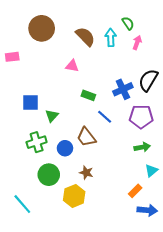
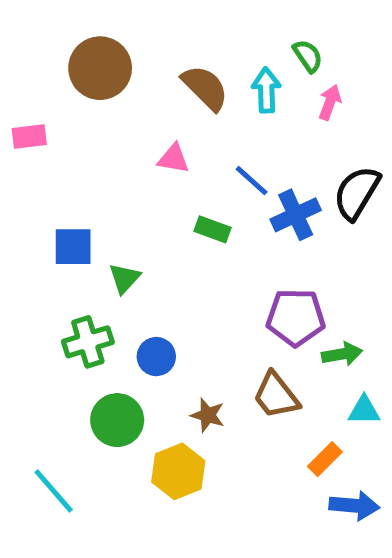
blue line: (105, 117) -> (252, 181), moved
purple pentagon: (141, 117) -> (296, 317), moved
brown trapezoid: (86, 137) -> (276, 396), moved
cyan triangle: (151, 171) -> (364, 410), turned 40

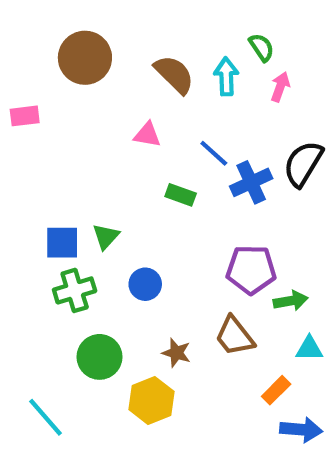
blue square: (73, 247) -> (62, 243), moved
blue circle: (156, 357) -> (145, 284), moved

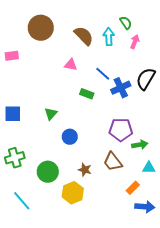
blue square: (62, 243) -> (13, 114), moved
green cross: (75, 290) -> (15, 158), moved

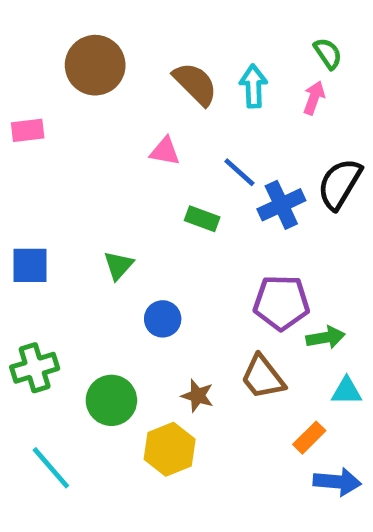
green semicircle: (126, 23) -> (328, 54), moved

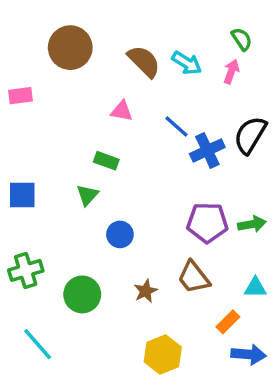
cyan arrow: (253, 86) -> (187, 63), turned 124
green rectangle: (202, 219) -> (106, 161), moved
green arrow: (326, 338) -> (252, 224), moved
brown star: (198, 396) -> (146, 291), turned 30
yellow hexagon: (170, 449) -> (163, 354), moved

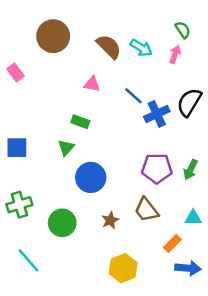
pink rectangle: (21, 96) -> (16, 72), turned 60
green arrow: (252, 224) -> (191, 170), turned 126
blue circle: (120, 234) -> (91, 177), size x1.5

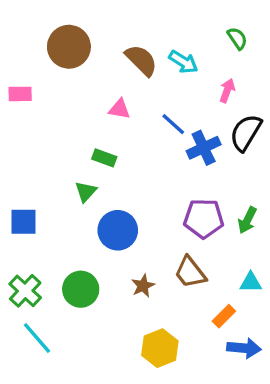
pink arrow: (175, 54) -> (227, 91), moved
pink rectangle: (16, 72) -> (20, 94), turned -54
blue square: (17, 148) -> (23, 222), moved
green cross: (19, 205) -> (25, 291), moved, turned -30

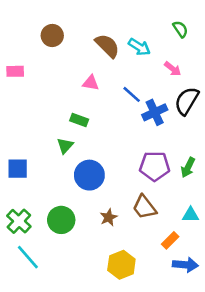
brown circle: (69, 47) -> (52, 36), size x0.7
pink arrow: (227, 91) -> (173, 69), turned 108

